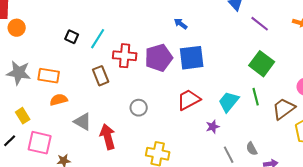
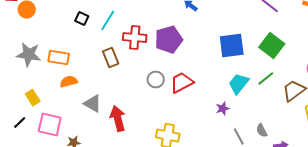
blue square: (192, 58) -> (232, 46), moved
green line: (256, 97) -> (266, 79), turned 66
red trapezoid: (189, 100) -> (182, 83), moved
gray circle: (139, 108) -> (156, 80), moved

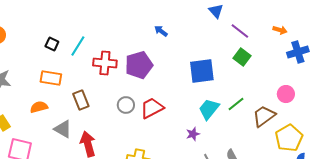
green square: (272, 46) -> (242, 57), moved, size x0.7
orange rectangle: (59, 58) -> (51, 78), moved
brown rectangle: (111, 58) -> (81, 100), moved

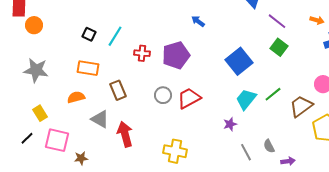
red cross: (105, 63) -> (142, 53), size x0.7
blue square: (202, 71) -> (239, 61), turned -32

